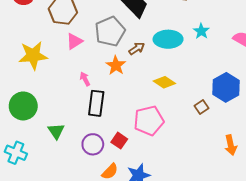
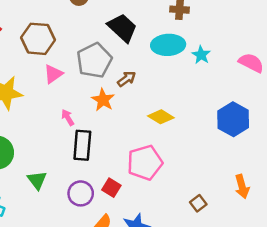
cyan ellipse: (168, 39) -> (168, 45), moved
brown square: (202, 107) -> (198, 203), moved

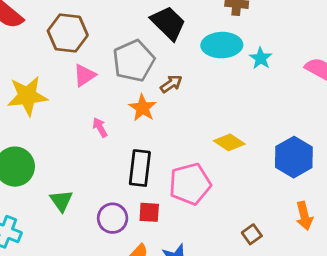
yellow diamond: (161, 117) -> (229, 142), moved
blue hexagon: (233, 119) -> (294, 157), moved
black rectangle: (82, 145) -> (140, 168), moved
red square: (111, 188) -> (149, 212), turned -30

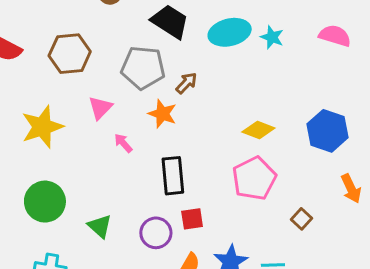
gray pentagon: (134, 61) -> (143, 68), turned -30
pink triangle: (84, 75) -> (100, 108), moved
pink pentagon: (190, 184) -> (254, 178), moved

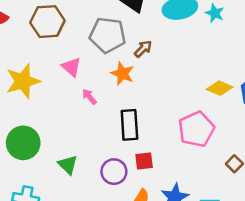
pink triangle: (100, 108) -> (71, 67), turned -35
yellow diamond: (258, 130) -> (220, 88), moved

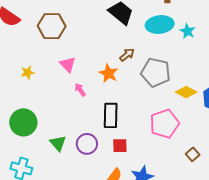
gray pentagon: (108, 35) -> (156, 72), moved
yellow star: (23, 81) -> (28, 73), size x0.5
purple circle: (114, 172) -> (87, 144), moved

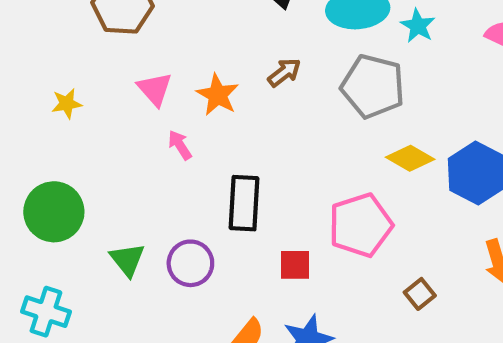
gray pentagon: (156, 72) -> (373, 86), moved
orange star: (109, 73) -> (218, 95), moved
red square: (120, 146) -> (295, 265), moved

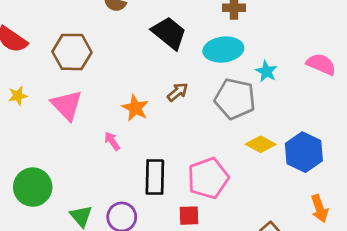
cyan star: (418, 26) -> (266, 71), moved
pink triangle: (155, 89) -> (67, 105), moved, size x1.4
yellow star: (67, 104) -> (18, 96), moved
pink pentagon: (360, 225) -> (208, 178), moved

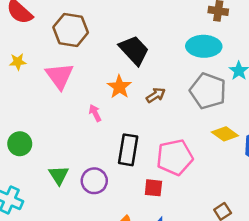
black trapezoid: (169, 33) -> (134, 50), moved
brown arrow: (178, 92) -> (156, 95), moved
green circle: (33, 187) -> (20, 144), size x0.7

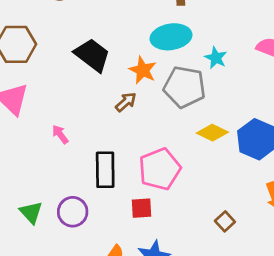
orange star: (119, 87) -> (143, 70), moved

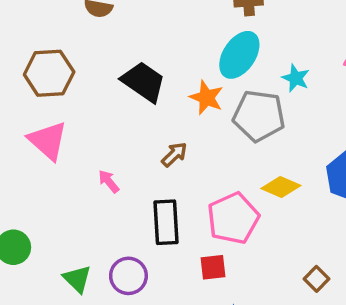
cyan ellipse: (171, 37) -> (239, 55), turned -45
brown arrow: (126, 102) -> (174, 154), moved
yellow diamond: (212, 133) -> (281, 187), moved

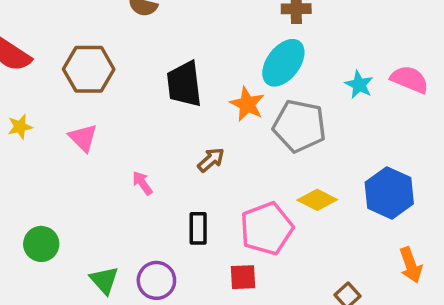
cyan star: (296, 78) -> (359, 85), moved
black trapezoid: (143, 82) -> (184, 84), turned -135
pink triangle: (48, 141) -> (83, 138), size x0.7
black rectangle: (166, 222) -> (198, 228), size x0.7

